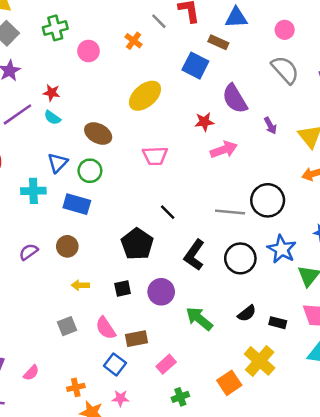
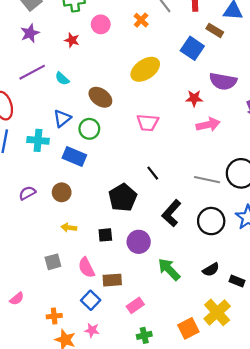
red star: (52, 93) -> (72, 40), moved
purple semicircle: (235, 99) -> (223, 81), turned -56

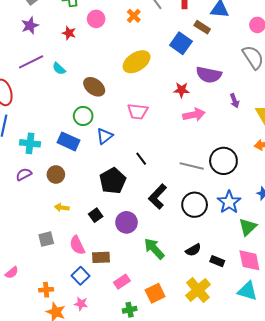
blue triangle: (62, 118) -> (105, 136), moved
cyan cross: (38, 140) -> (30, 143), moved
black square: (105, 235) -> (96, 215), turned -32
orange square: (188, 328) -> (155, 293), moved

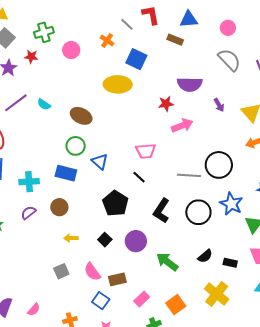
red star: (69, 33) -> (31, 57), moved
blue square: (181, 43) -> (136, 59), moved
yellow ellipse: (137, 62) -> (118, 84), turned 44
pink trapezoid: (138, 112) -> (146, 151), moved
blue triangle: (105, 136) -> (100, 162), turned -30

